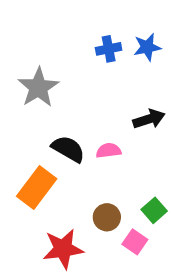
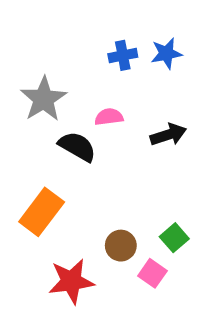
black semicircle: (68, 149) -> (77, 147), moved
pink semicircle: (109, 151) -> (109, 117), moved

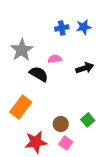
pink square: (152, 273) -> (66, 143), moved

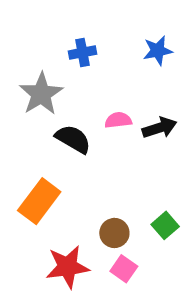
blue cross: (62, 28) -> (82, 53), moved
pink semicircle: (55, 59) -> (118, 120), moved

